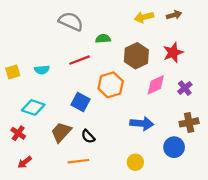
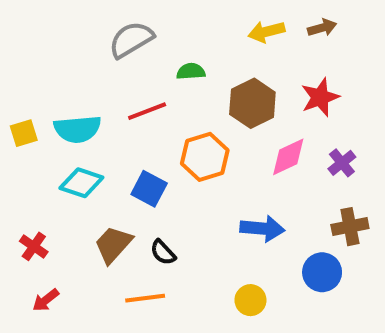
gray semicircle: (71, 21) -> (131, 40), turned -55
cyan semicircle: (42, 70) -> (77, 129), size x1.6
cyan diamond: (33, 107) -> (81, 183), moved

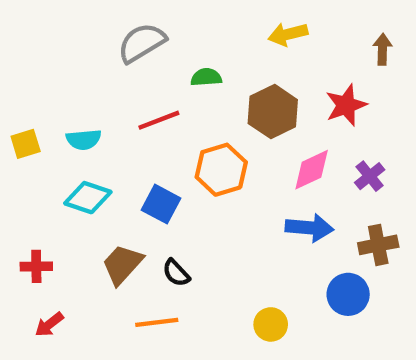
brown arrow: (322, 28) -> (382, 49), moved, turned -72
cyan semicircle: (77, 129) -> (84, 140), size x0.7
blue arrow: (262, 229) -> (309, 228), moved
red cross: (34, 246) -> (36, 266), turned -36

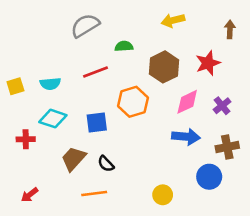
blue square: (161, 204) -> (97, 122), turned -35
red cross: (36, 266) -> (26, 139), moved

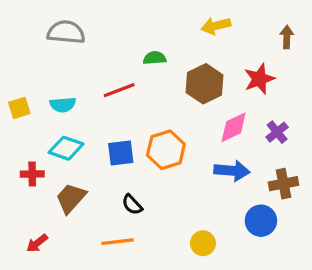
gray semicircle: (85, 26) -> (66, 32), moved, turned 36
orange hexagon: (133, 102) -> (166, 150), moved
brown trapezoid: (74, 159) -> (71, 198), moved

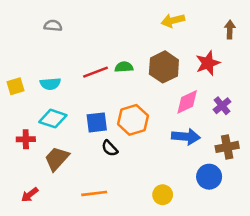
gray semicircle: (66, 32) -> (53, 26), size x0.6
green semicircle: (155, 58) -> (124, 67), moved
black semicircle: (132, 205) -> (110, 148), moved

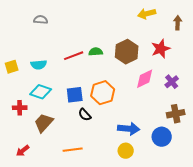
yellow arrow: (173, 20) -> (147, 14), moved
blue arrow: (186, 137) -> (129, 129), moved

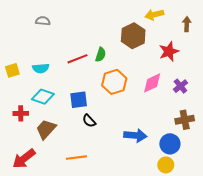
green semicircle: (96, 52) -> (101, 55), turned 112
brown hexagon: (127, 52) -> (133, 36), moved
orange hexagon: (103, 93) -> (114, 82), moved
red arrow: (23, 151) -> (24, 159), size x1.6
yellow circle: (126, 151) -> (166, 165), moved

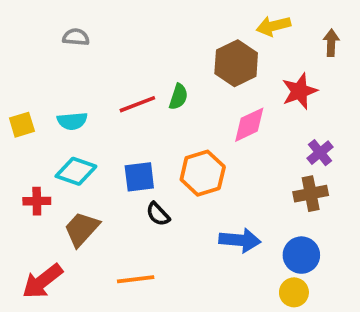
orange hexagon: (114, 82) -> (203, 173), moved
pink diamond: (152, 83) -> (249, 125), moved
brown cross: (185, 120) -> (311, 194), moved

